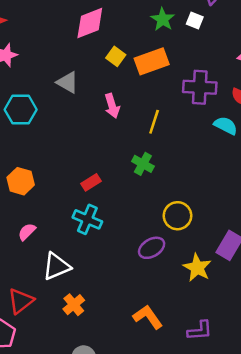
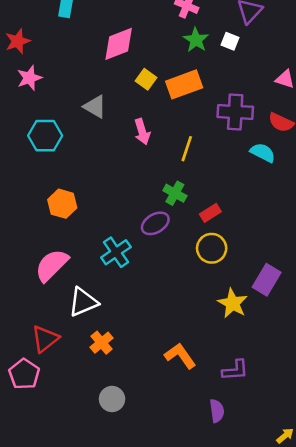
orange hexagon: (21, 181) -> (62, 204), moved
red rectangle: (91, 182) -> (210, 213), moved
cyan cross: (87, 219) -> (116, 252), turned 32
pink semicircle: (27, 232) -> (52, 265), size x1.8
purple ellipse: (152, 248) -> (155, 223), moved

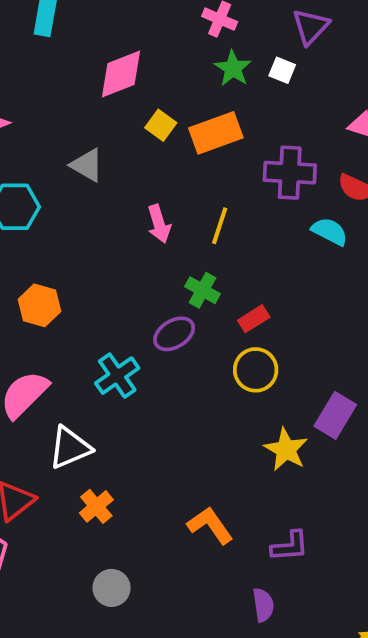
pink arrow: (142, 132) -> (159, 224), moved

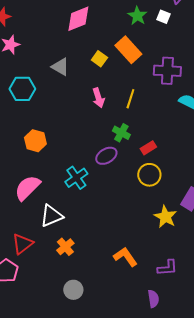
yellow square: (161, 125) -> (99, 59), moved
orange rectangle: (216, 133) -> (128, 50), turned 68

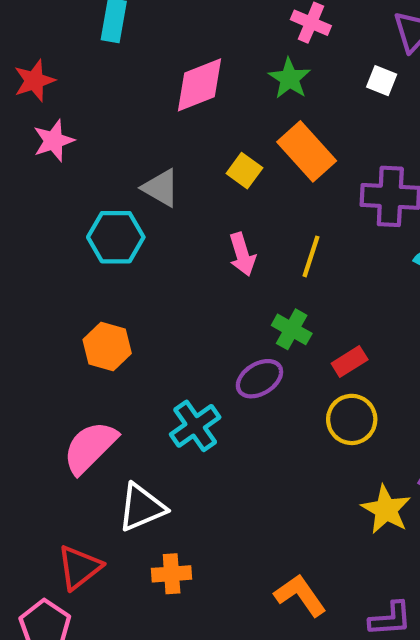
green star: (137, 16) -> (289, 78), moved
cyan hexagon: (22, 89) -> (116, 237), moved
orange cross: (65, 247) -> (172, 574), turned 36

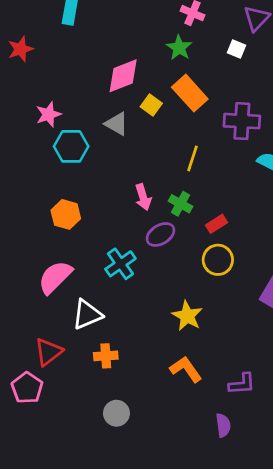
pink diamond: (199, 85) -> (123, 76), moved
pink star: (54, 141) -> (48, 114), moved
gray triangle: (161, 188) -> (116, 124), moved
pink arrow: (242, 254) -> (143, 197), moved
yellow star: (386, 510) -> (187, 316), moved

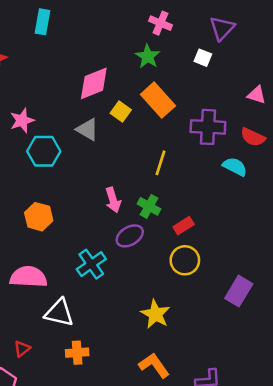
pink semicircle: (55, 277) -> (28, 277), turned 48
white triangle: (87, 315) -> (59, 313), turned 36
red triangle: (48, 352) -> (22, 349), size x0.6

